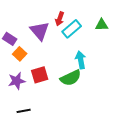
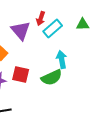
red square: (40, 75) -> (21, 74), turned 30

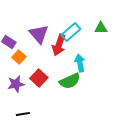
red arrow: (41, 18) -> (59, 45), moved, size x1.5
red square: (21, 74) -> (39, 78), turned 30

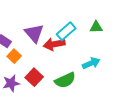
red arrow: (59, 45) -> (54, 44), turned 60
cyan arrow: (80, 63) -> (91, 63), moved, turned 78

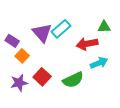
cyan rectangle: (66, 31) -> (61, 29), moved
red arrow: (54, 44) -> (87, 44), moved

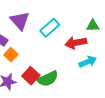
purple triangle: (42, 33) -> (20, 21), moved
green semicircle: (73, 80) -> (48, 79), moved

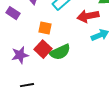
orange square: (11, 55) -> (45, 28), moved, turned -32

